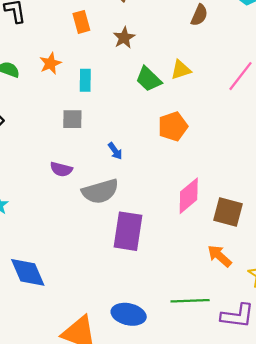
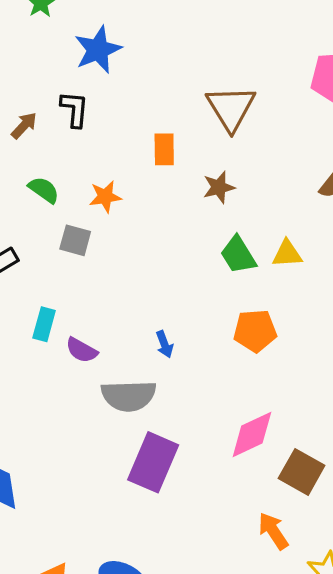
cyan rectangle: (85, 80) -> (44, 324), moved
gray square: (72, 119) -> (75, 240), moved

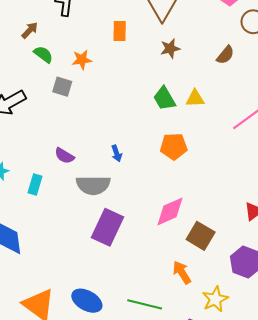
brown arrow: (24, 125) -> (30, 30), moved
brown star: (219, 187) -> (170, 48), moved
cyan rectangle: (44, 324) -> (35, 185), moved

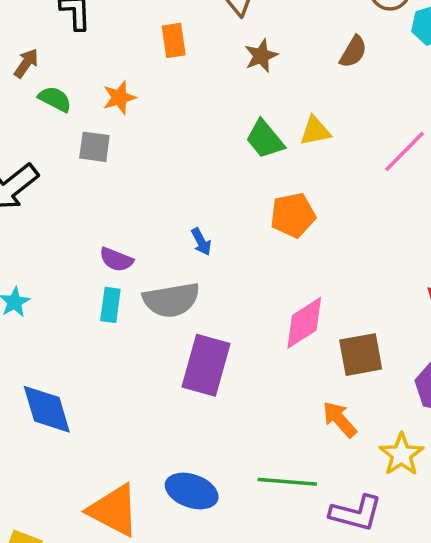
cyan rectangle: (35, 185) -> (110, 305), moved
brown square: (201, 236) -> (361, 355), turned -32

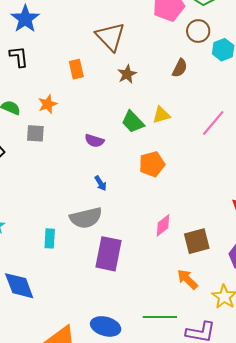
purple semicircle: (116, 260) -> (94, 141), moved
cyan rectangle: (110, 305) -> (50, 238), moved
pink diamond: (304, 323) -> (163, 225), size x0.7

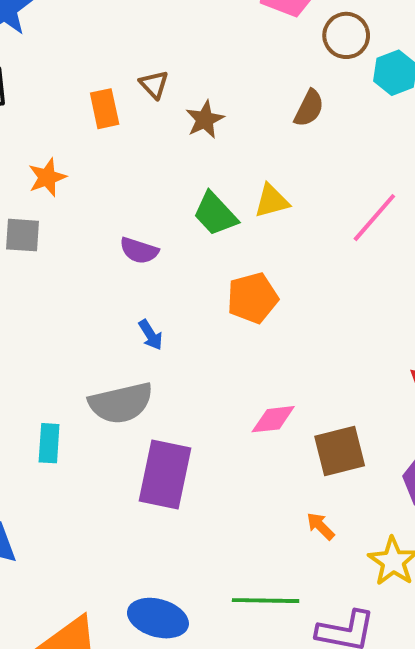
brown triangle: (110, 37) -> (154, 84), moved, size x0.5
pink diamond: (163, 225) -> (273, 419), turned 30
orange arrow: (187, 279) -> (320, 526), size x0.7

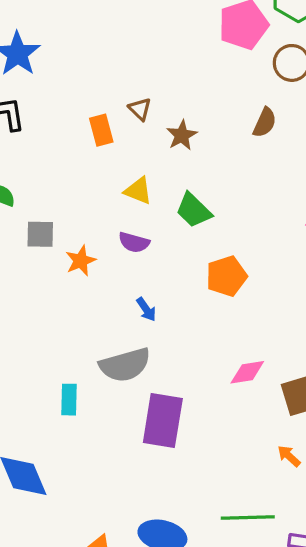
orange star: (47, 177) -> (81, 261), moved
yellow triangle: (272, 201) -> (138, 191), moved, turned 40

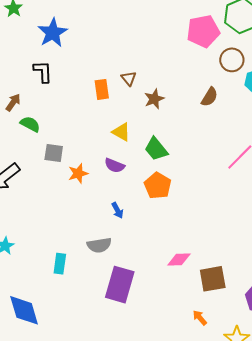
orange pentagon: (226, 276) -> (158, 186), moved, turned -30
gray semicircle: (125, 365) -> (99, 245), size x0.7

